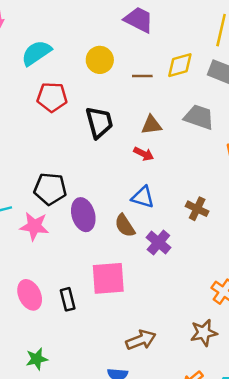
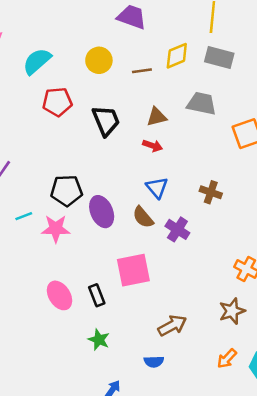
blue triangle: (143, 197) -> (157, 188), turned 40
green star: (37, 359) -> (99, 340), moved, turned -30

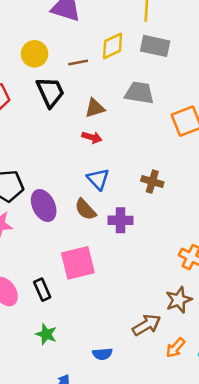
black trapezoid: (106, 121) -> (50, 92), moved
purple cross: (177, 229) -> (120, 220), turned -30
brown arrow: (172, 325) -> (147, 325), moved

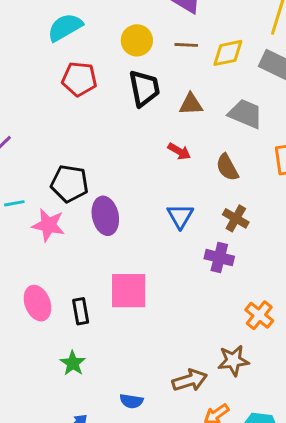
brown line: (78, 62) -> (186, 45), moved
brown triangle: (95, 108) -> (191, 104), moved
blue triangle: (98, 179) -> (180, 216), moved
brown semicircle: (85, 209) -> (227, 167), moved
purple cross: (120, 220) -> (219, 258), moved

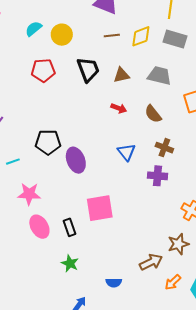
cyan semicircle: (65, 27) -> (33, 29), moved, size x0.7
yellow circle: (137, 40) -> (62, 35), moved
pink star: (48, 225) -> (29, 194), moved

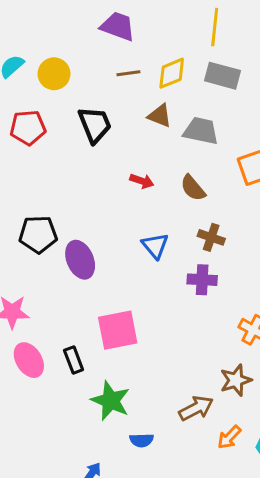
brown triangle: (121, 75) -> (160, 116), moved, turned 36
green star: (70, 263) -> (111, 401), moved, size x1.5

